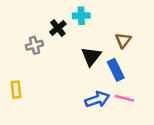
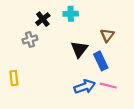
black cross: (58, 28) -> (43, 19), moved

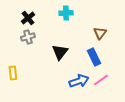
black cross: (43, 19) -> (28, 18), moved
black triangle: (79, 49) -> (60, 52), moved
pink line: (108, 86) -> (101, 80), turned -49

